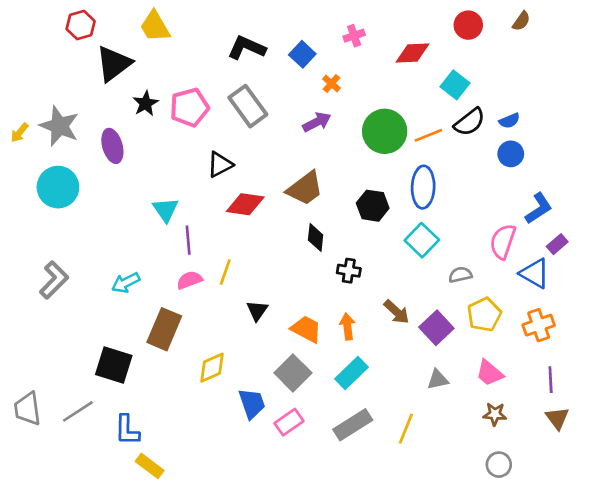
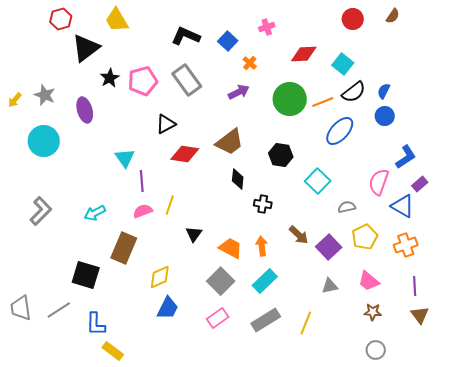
red diamond: (412, 53) -> (304, 54), moved
blue semicircle: (509, 121) -> (384, 91), turned 140
gray star: (59, 126) -> (45, 95), size x0.7
blue ellipse: (423, 187) -> (340, 131), moved, turned 40
blue trapezoid: (252, 403) -> (168, 308), moved, turned 45

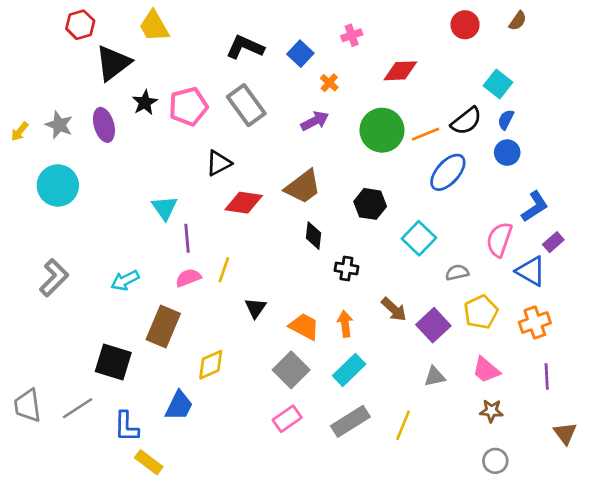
cyan square: (343, 64) -> (498, 84), moved
purple ellipse: (85, 110) -> (104, 125), moved
blue trapezoid: (168, 308) -> (179, 406), moved
brown triangle: (420, 315) -> (565, 433), moved

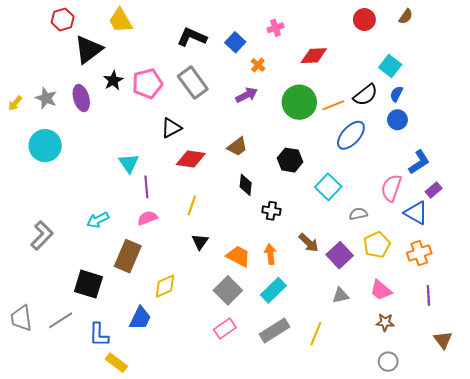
brown trapezoid: (303, 187) -> (237, 147), size x0.7
yellow line: (224, 270) -> (192, 206), moved
gray L-shape: (54, 278) -> (42, 235), moved

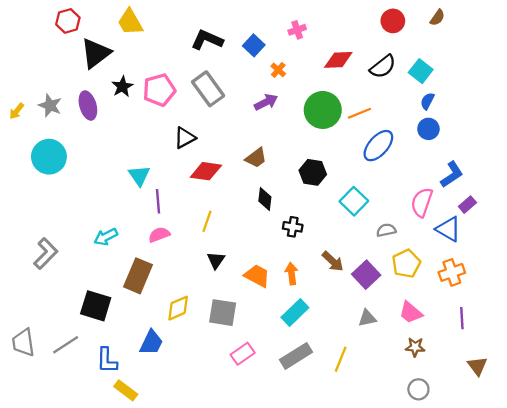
black semicircle: (365, 95) -> (383, 67), moved
gray square: (228, 290) -> (223, 313), moved, turned -36

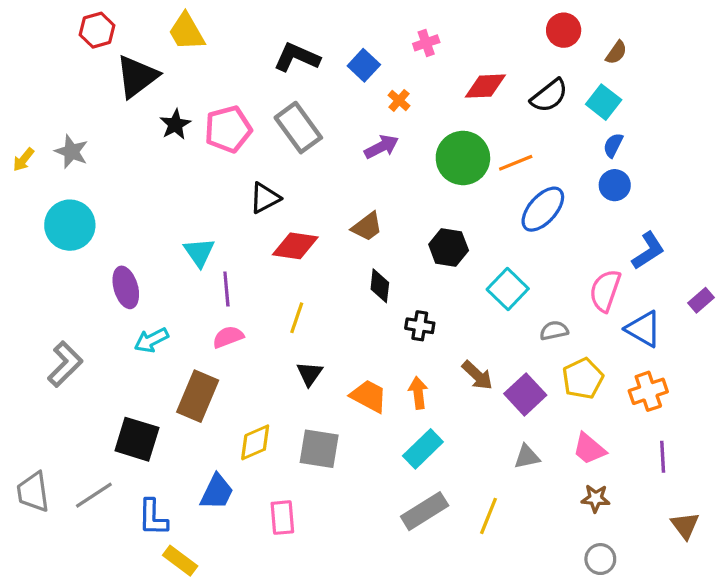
brown semicircle: (437, 18) -> (616, 53), moved
purple ellipse: (88, 106) -> (126, 287), moved
purple rectangle: (467, 205) -> (701, 300), moved
pink rectangle: (243, 354) -> (282, 518), moved, turned -60

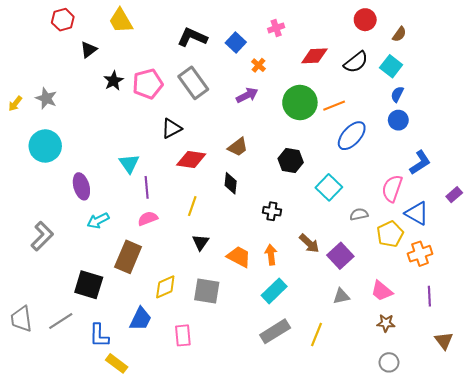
black triangle: (137, 76) -> (89, 50), size x0.6
black diamond: (380, 286) -> (231, 183), moved
yellow pentagon: (583, 378) -> (390, 234), moved

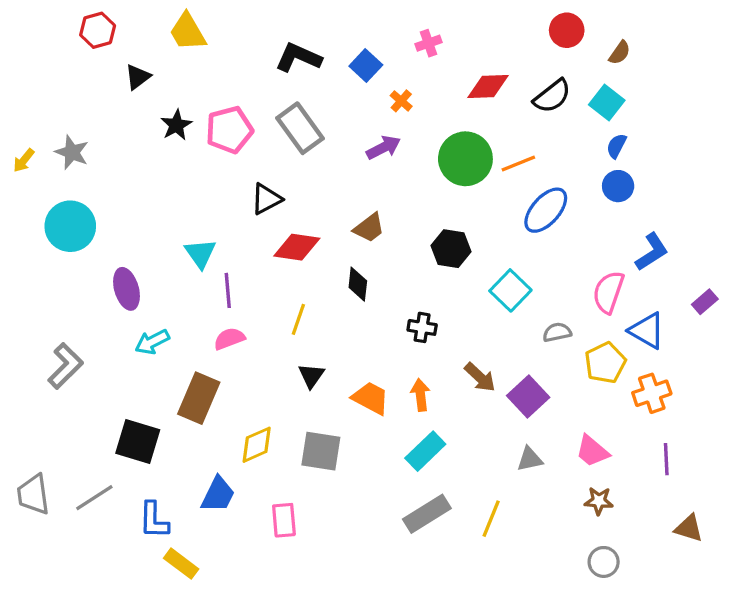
brown triangle: (444, 341) -> (689, 528), turned -36

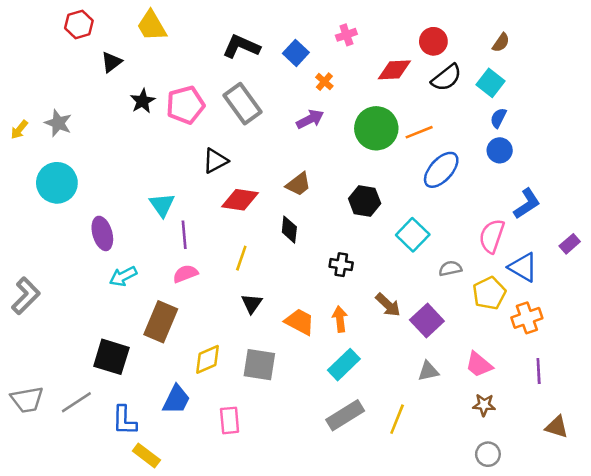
red circle: (567, 30) -> (433, 41), moved
gray L-shape: (65, 366) -> (26, 296), moved
gray trapezoid: (33, 494) -> (27, 400), turned -92

